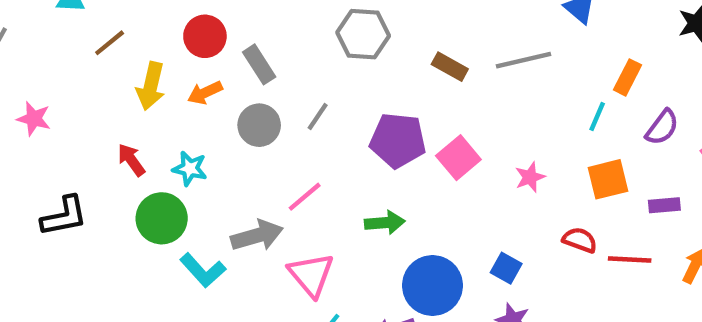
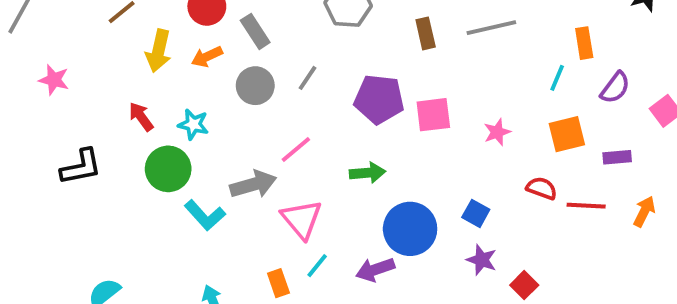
brown rectangle: (450, 67) -> (426, 33), turned 48
orange rectangle: (627, 77) -> (584, 43), turned -36
pink square: (458, 158) -> (433, 115), turned 33

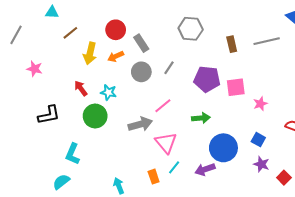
pink star: (497, 132) -> (260, 104), moved
cyan L-shape: (205, 215) -> (73, 154), moved, turned 65

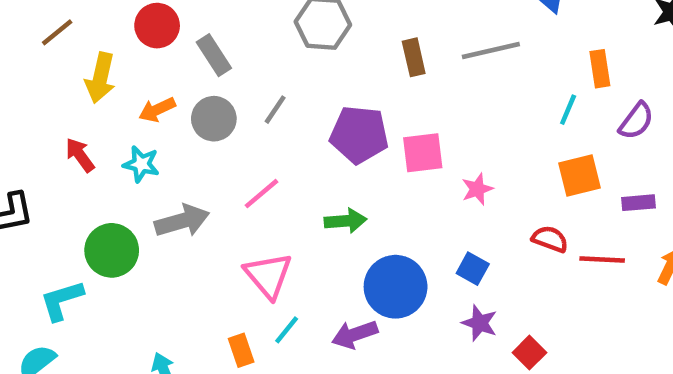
orange arrow: (116, 56) -> (157, 110), moved
green circle: (95, 116) -> (112, 250), moved
gray arrow: (140, 124) -> (182, 221), moved
cyan L-shape: (73, 154) -> (62, 300), turned 50

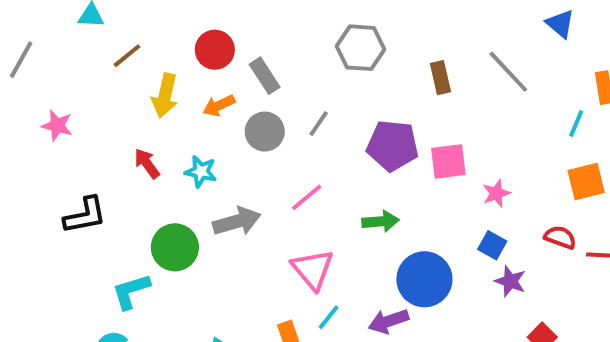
gray line: (491, 51) -> (508, 72), turned 60
orange arrow: (157, 110) -> (219, 106), moved
blue square: (473, 269) -> (492, 245), moved
purple star: (480, 323) -> (510, 281), moved

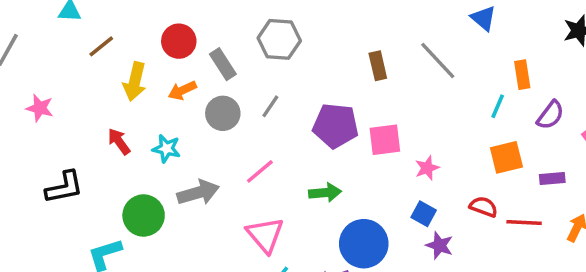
gray hexagon: (361, 48) -> (279, 39), moved

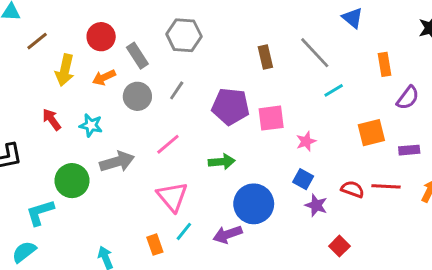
cyan line: (498, 106) -> (334, 90), moved, turned 36
red semicircle: (484, 207) -> (353, 189), moved

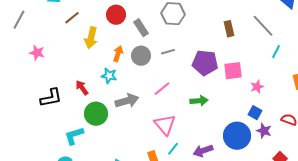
orange arrow: (104, 77) -> (118, 54), moved, turned 133
gray line: (177, 90) -> (168, 52), turned 40
cyan line: (334, 90) -> (276, 52), turned -32
red arrow: (52, 120) -> (82, 88), moved
blue circle: (254, 204) -> (237, 136), moved

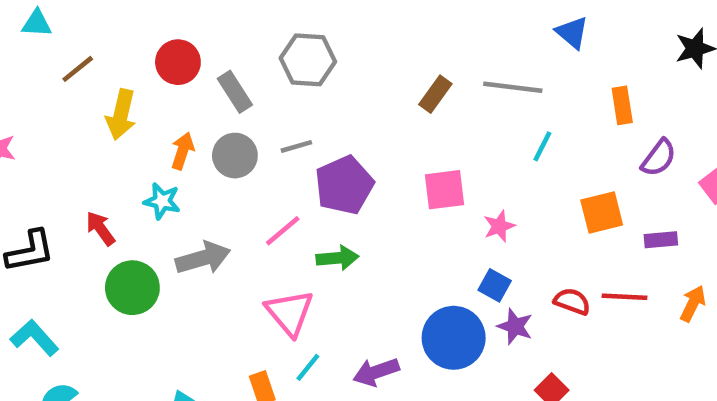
gray line: (263, 26) -> (513, 87), turned -40
brown rectangle: (229, 29) -> (435, 94), turned 49
purple pentagon: (205, 63) -> (344, 185), moved, turned -30
green arrow: (199, 101) -> (337, 258), moved
cyan L-shape: (74, 136) -> (34, 338), moved, turned 65

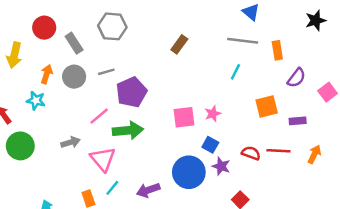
gray line: (513, 87) -> (243, 41), moved
pink square: (444, 190) -> (184, 117), moved
gray arrow: (203, 258) -> (70, 142), moved, size x0.7
green arrow: (337, 258) -> (128, 130), size x1.4

